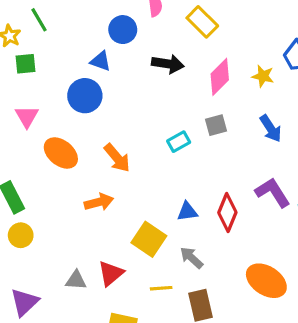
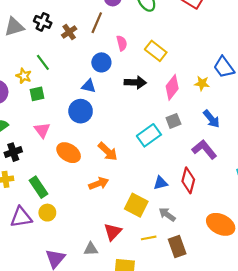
cyan rectangle: (179, 142) -> (149, 135), size x1.5
purple L-shape: (273, 192) -> (204, 149), moved
gray triangle: (76, 280) -> (91, 249), moved

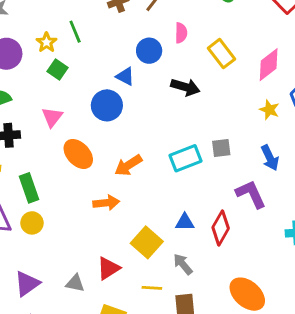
pink diamond: (172, 87) -> (269, 65), moved
green square: (37, 94) -> (57, 69), turned 32
orange arrow: (108, 151) -> (128, 165), turned 90

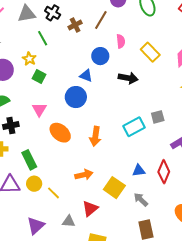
green line: (75, 32) -> (43, 38), moved
orange arrow: (128, 165) -> (95, 136), turned -42
orange arrow: (106, 203) -> (84, 175), moved
yellow line: (152, 288) -> (53, 193), moved, turned 48

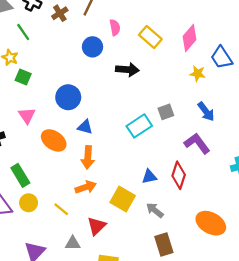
blue triangle: (86, 76) -> (85, 127), moved
orange arrow: (95, 136) -> (88, 157), moved
yellow line: (53, 193) -> (61, 209), moved

